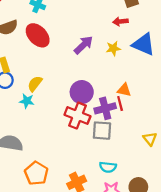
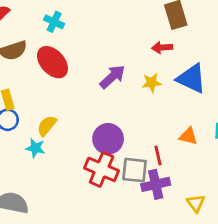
orange triangle: (124, 90) -> (188, 136), moved
purple cross: (105, 108) -> (156, 184), moved
gray square: (102, 131) -> (135, 170), moved

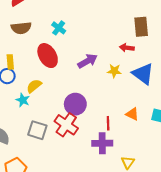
cyan cross: (54, 22) -> (59, 28), moved
red ellipse: (53, 62) -> (48, 56), moved
gray square: (135, 170) -> (37, 130), moved

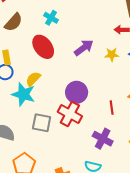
brown semicircle: (21, 28) -> (14, 22), turned -36
cyan star: (23, 100) -> (23, 94), size x1.6
purple cross: (102, 143) -> (103, 139), moved, turned 36

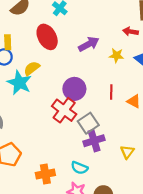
red line: (112, 108) -> (111, 92), moved
gray square: (42, 123) -> (88, 123), moved, turned 36
purple cross: (103, 139) -> (94, 141), turned 36

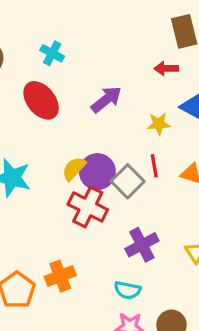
yellow star: (116, 55) -> (159, 124), moved
yellow semicircle: (32, 68) -> (74, 169), moved
gray square: (88, 123) -> (128, 181), moved
orange cross: (45, 174) -> (60, 276), moved

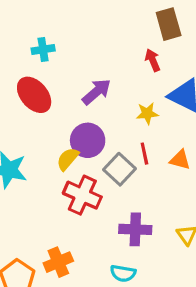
cyan cross: (52, 53) -> (43, 49), turned -35
red arrow: (166, 68) -> (153, 60), turned 70
purple circle: (97, 172) -> (88, 140), moved
purple cross: (142, 245) -> (135, 229), turned 32

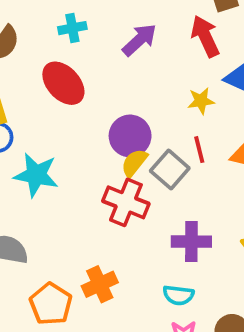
red arrow: (153, 60) -> (205, 36), size x1.5
purple arrow: (96, 92) -> (139, 40), moved
yellow semicircle: (68, 159) -> (134, 163), moved

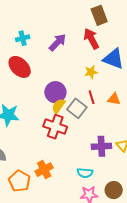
purple cross: (191, 242) -> (101, 146), moved

